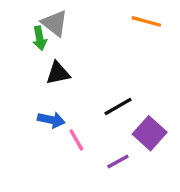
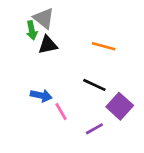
orange line: (146, 21) -> (104, 46), moved
black triangle: (58, 73) -> (48, 45), moved
black line: (118, 107) -> (94, 85), turned 55

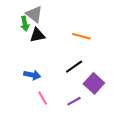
black line: (94, 85) -> (74, 67), turned -60
pink line: (61, 112) -> (43, 98), moved

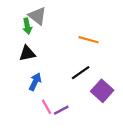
black triangle: (37, 35) -> (27, 53), moved
blue arrow: (32, 75) -> (35, 82), turned -77
purple line: (74, 101) -> (61, 110), moved

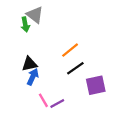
orange line: (88, 40) -> (70, 50), moved, turned -54
black triangle: (27, 53) -> (29, 64), moved
purple square: (102, 91) -> (96, 85), turned 36

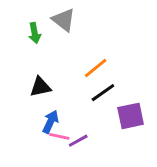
gray triangle: (35, 15) -> (64, 20), moved
blue arrow: (33, 77) -> (51, 122), moved
pink line: (43, 100) -> (59, 136), turned -48

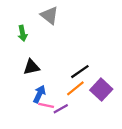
green arrow: (35, 33) -> (22, 33), moved
orange line: (96, 68) -> (75, 88), moved
purple square: (131, 116) -> (101, 90), turned -35

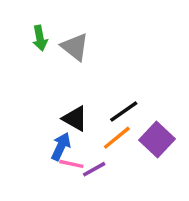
gray triangle: (50, 15) -> (75, 47), moved
green arrow: (22, 33) -> (40, 38), moved
black triangle: (31, 67) -> (75, 119), moved, turned 42

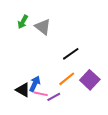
green arrow: (40, 38) -> (23, 22), turned 40
black line: (124, 112) -> (71, 54), moved
black triangle: (75, 119) -> (23, 90), moved

